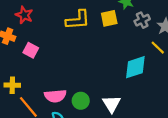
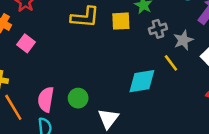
pink semicircle: (55, 96) -> (46, 99), turned 95
green circle: (81, 101) -> (78, 98), moved

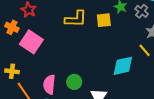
gray cross: (158, 29) -> (142, 11), moved, turned -32
pink square: (26, 43) -> (31, 42), size x1.6

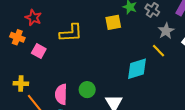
yellow L-shape: (76, 19) -> (71, 33), moved
pink square: (31, 42) -> (39, 51), size x0.6

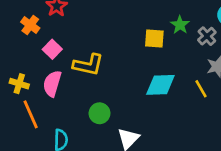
yellow L-shape: (71, 33) -> (88, 65), moved
cyan diamond: (137, 69) -> (160, 85), moved
pink semicircle: (61, 94) -> (52, 84), moved

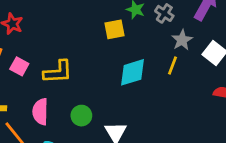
pink semicircle: (52, 84) -> (40, 112), moved
yellow line: (201, 89) -> (172, 65), turned 66

